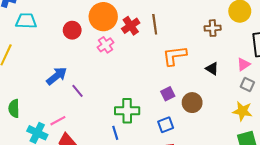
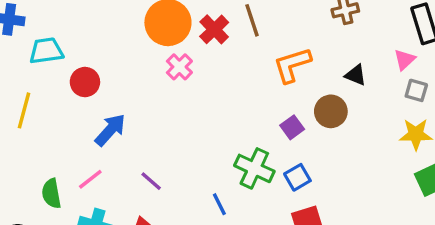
red circle: (72, 30) -> (85, 82), moved
purple line: (78, 91) -> (151, 181), moved
brown circle: (192, 103) -> (331, 111), moved
green cross: (127, 111) -> (254, 168), moved, turned 35
pink line: (58, 121) -> (90, 179), moved

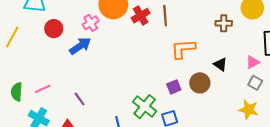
pink cross: (179, 67) -> (91, 23), moved
blue arrow: (110, 130) -> (80, 46), moved

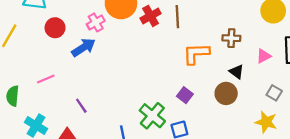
brown cross: (224, 23) -> (231, 38), moved
pink triangle: (253, 62) -> (264, 56), moved
brown circle: (200, 83) -> (226, 93), moved
purple square: (174, 87) -> (185, 95), turned -32
pink line: (43, 89) -> (46, 79), moved

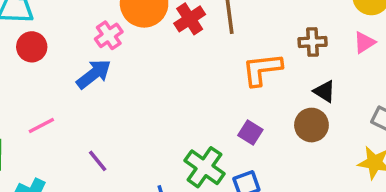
red circle: (55, 28) -> (32, 47), moved
pink triangle: (264, 56) -> (364, 42), moved

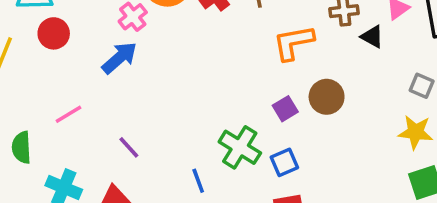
black triangle: (324, 91) -> (372, 37), moved
brown circle: (311, 125) -> (327, 97), moved
purple square: (250, 133) -> (285, 109), turned 30

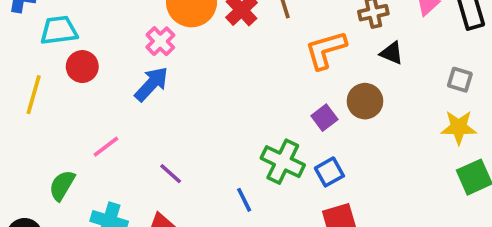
black triangle: (372, 37) -> (392, 53), moved
green semicircle: (21, 147) -> (62, 185), turned 40

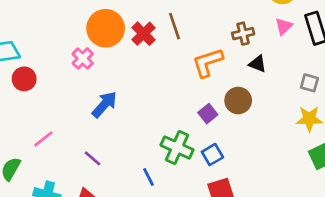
blue arrow: (151, 84) -> (104, 104), moved

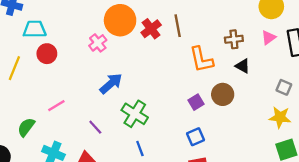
orange L-shape: (208, 62) -> (201, 60), turned -92
green cross: (177, 147) -> (135, 114), moved

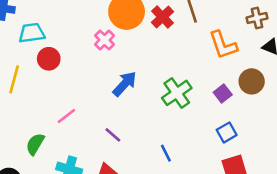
green cross: (135, 114) -> (177, 93), moved, turned 30

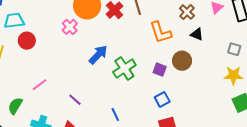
brown cross: (257, 18) -> (187, 12), turned -35
blue arrow: (125, 84) -> (98, 55), moved
purple square: (223, 94) -> (160, 70), turned -32

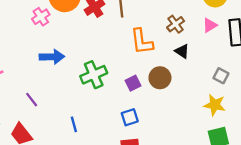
blue arrow: (98, 55) -> (52, 57), moved, turned 35
purple square: (160, 70) -> (133, 83), turned 32

